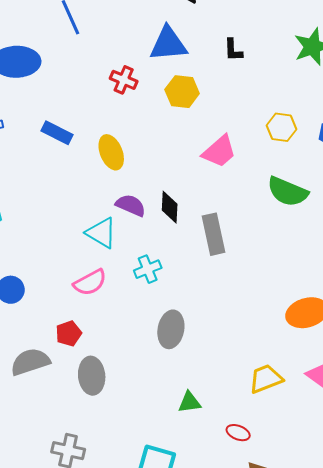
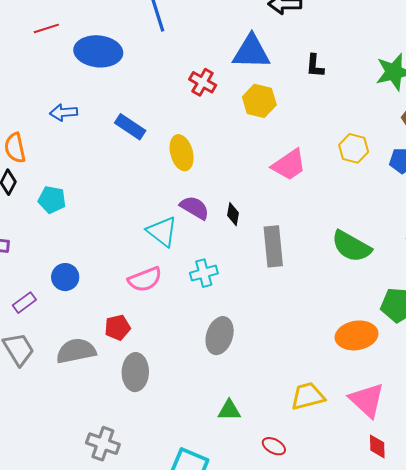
green semicircle: (288, 192) -> (351, 246), moved
black diamond: (170, 207) -> (233, 214), size x0.7

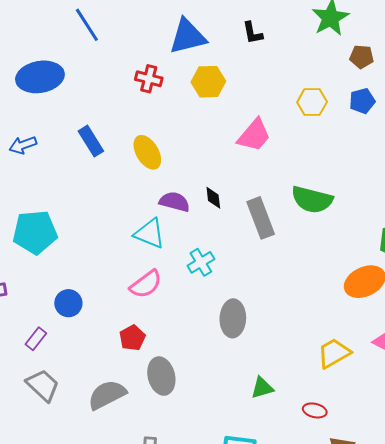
blue rectangle: (130, 127) -> (91, 141), turned 40
cyan pentagon: (52, 200) -> (35, 232), size x1.6
green semicircle: (351, 246) -> (312, 200), moved
gray semicircle: (76, 351) -> (107, 395), moved

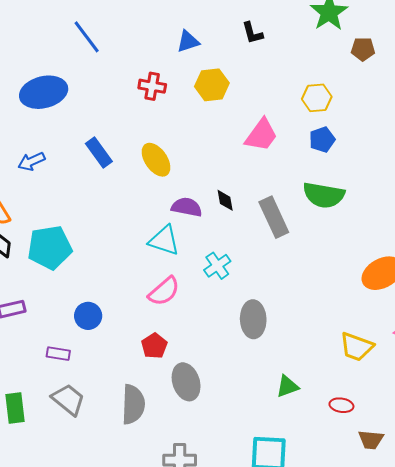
blue triangle: (188, 37) -> (188, 41), size x0.6
blue pentagon: (362, 101) -> (322, 140), moved
purple rectangle: (36, 339) -> (58, 354), turned 65
yellow trapezoid: (334, 353) -> (357, 347), turned -126
gray semicircle: (107, 395) -> (133, 404), turned 123

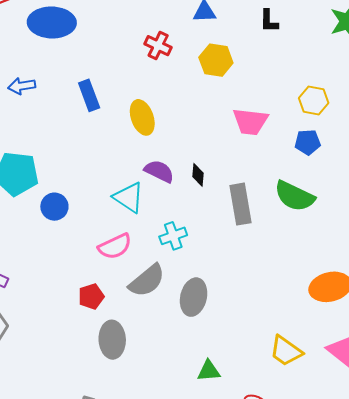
pink trapezoid: (261, 135) -> (250, 122), turned 45
blue circle: (88, 316) -> (54, 207), moved
gray semicircle: (133, 404) -> (147, 281), moved, turned 33

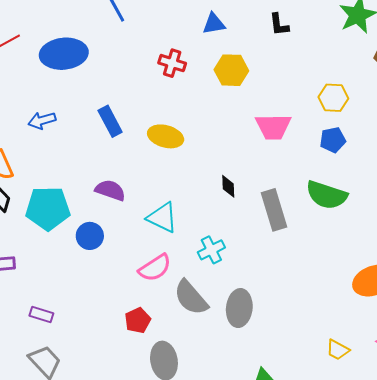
yellow ellipse: (142, 117) -> (166, 136), turned -48
purple semicircle: (159, 171) -> (110, 190), moved
gray semicircle: (147, 281) -> (191, 298), turned 96
yellow trapezoid: (286, 351) -> (338, 350), size x0.7

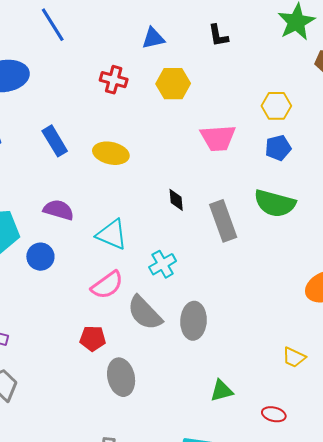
red pentagon: (138, 320) -> (93, 338), turned 30

